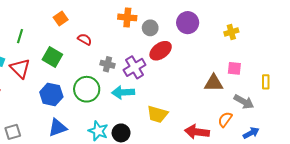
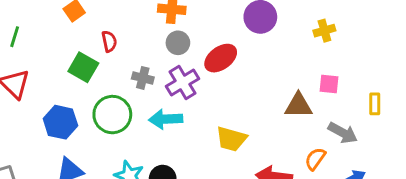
gray circle: (150, 28) -> (178, 43), moved
red semicircle: (85, 39) -> (109, 41), turned 48
green square: (52, 57) -> (83, 67), moved
yellow trapezoid: (157, 114) -> (231, 139), moved

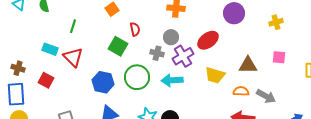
gray circle: (178, 43) -> (171, 37), moved
brown triangle: (298, 105) -> (248, 65), moved
gray arrow: (343, 133) -> (266, 96), moved
yellow trapezoid: (231, 139) -> (215, 75), moved
orange semicircle: (315, 159) -> (241, 91), moved, turned 56

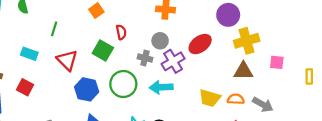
yellow cross: (276, 22) -> (247, 41), moved, size x1.6
red triangle: (73, 57) -> (67, 60), moved
yellow trapezoid: (215, 75) -> (210, 98), moved

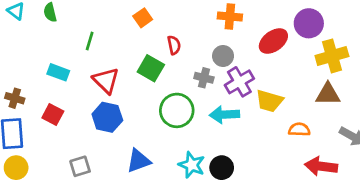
red ellipse: (200, 44) -> (273, 41), moved
blue hexagon: (87, 89) -> (107, 117), moved
yellow trapezoid: (210, 98) -> (269, 101), moved
orange semicircle: (236, 99) -> (299, 130), moved

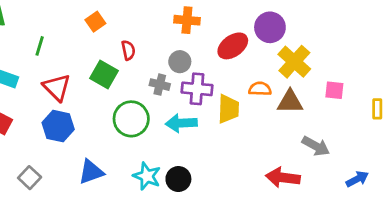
yellow cross: (332, 56) -> (294, 62), turned -32
purple cross: (239, 82) -> (197, 89), turned 36
yellow trapezoid: (269, 101) -> (228, 109), turned -104
orange semicircle: (299, 130) -> (260, 89), moved
gray square: (80, 166) -> (30, 178), turned -30

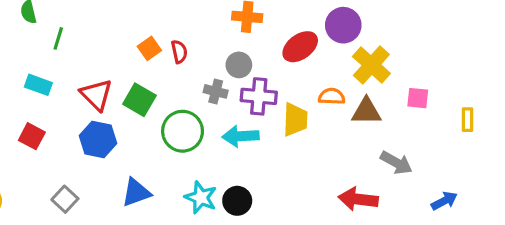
orange square: (95, 22) -> (149, 48), moved
green line: (40, 46) -> (58, 38), moved
green square: (104, 75) -> (139, 100), moved

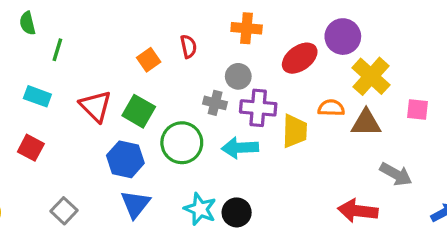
red semicircle: (179, 52) -> (188, 46), moved
blue hexagon: (98, 139) -> (125, 159), moved
blue triangle: (136, 193) -> (135, 204), turned -32

